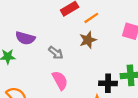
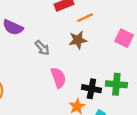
pink semicircle: (60, 80) -> (58, 78), moved

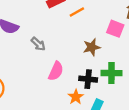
brown star: (78, 40) -> (92, 47), moved
pink semicircle: (58, 78) -> (56, 71), turned 48

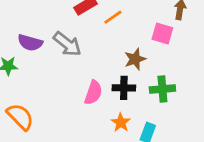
gray arrow: (38, 44) -> (67, 44), moved, size x1.5
black cross: (88, 79) -> (124, 88), moved

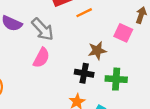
pink semicircle: (93, 93) -> (41, 58), moved

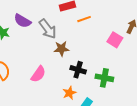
brown star: (97, 51) -> (61, 49), moved
pink semicircle: (41, 58) -> (38, 74), moved

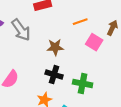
orange line: (84, 19) -> (80, 22), moved
brown star: (61, 49) -> (55, 47), moved

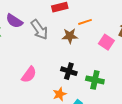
orange line: (80, 22) -> (85, 22), moved
brown star: (55, 47) -> (70, 36), moved

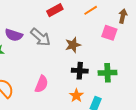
orange line: (85, 22) -> (91, 10), moved
brown star: (70, 36) -> (73, 45), moved

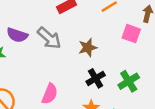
black cross: (80, 71) -> (96, 78), turned -35
green cross: (108, 73) -> (129, 81), turned -30

